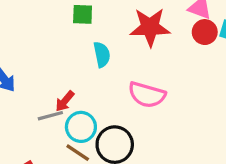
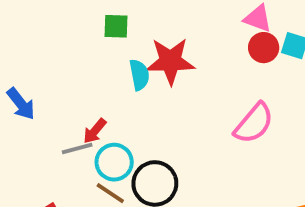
red star: (150, 27) -> (170, 61), moved
pink semicircle: (147, 95) -> (254, 123), moved, turned -66

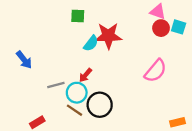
cyan semicircle: (139, 75) -> (91, 43), turned 49
red arrow: (95, 131) -> (85, 75), moved

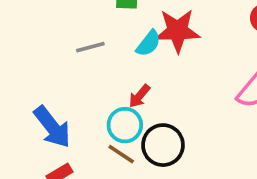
blue arrow: (24, 60) -> (52, 127), moved, size x1.4
gray line: (56, 85) -> (90, 47), moved

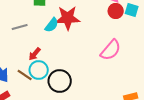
red arrow: (139, 96) -> (35, 54), moved
brown line: (121, 154) -> (25, 75), moved

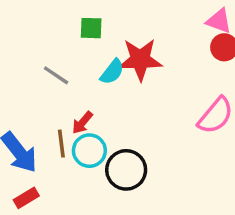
gray line: (20, 27) -> (56, 75), turned 49
brown line: (25, 75) -> (61, 144), moved, turned 49

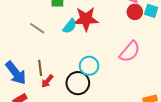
red arrow: (82, 123) -> (47, 81), moved
cyan circle: (89, 151) -> (89, 66), moved

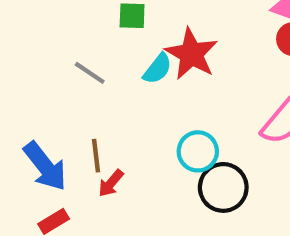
red star: (86, 19) -> (191, 54), turned 30
black circle: (78, 83) -> (223, 187), moved

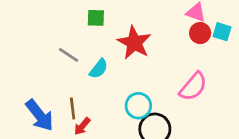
cyan semicircle: (158, 69) -> (99, 69), moved

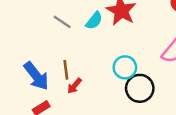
cyan semicircle: (99, 69) -> (94, 21), moved

